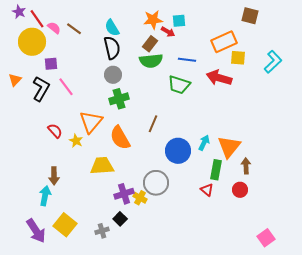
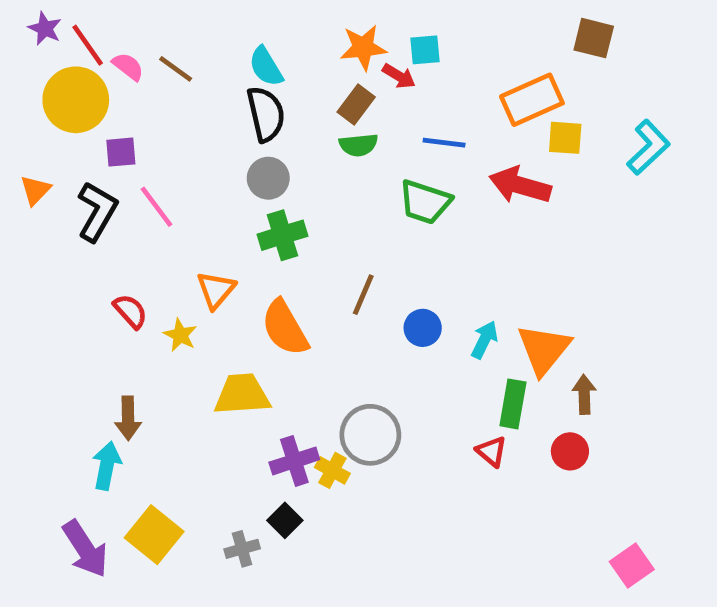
green semicircle: (151, 61) -> (358, 145), size x0.7
orange triangle: (91, 122) -> (216, 290), size x0.7
blue circle: (178, 151) -> (423, 328), moved, size x0.6

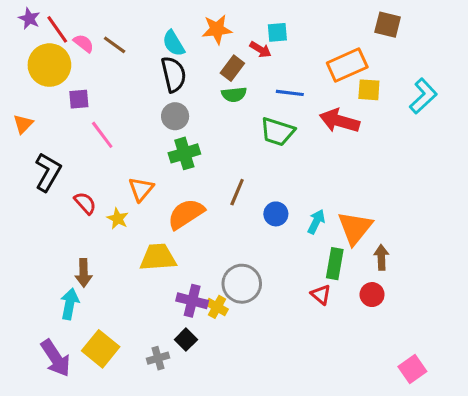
orange star: (363, 48) -> (217, 29), moved
black L-shape: (97, 211) -> (48, 172), moved
orange semicircle: (285, 328) -> (186, 214), turned 87
purple cross: (294, 461) -> (192, 301), turned 32

